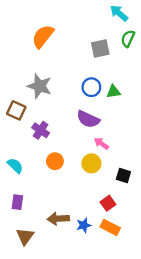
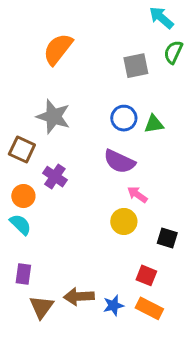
orange circle: (55, 161) -> (23, 196), moved
red square: (108, 203) -> (146, 275), turned -32
brown triangle: (25, 236) -> (41, 307), moved

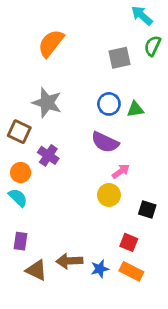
pink arrow: (137, 195) -> (121, 171), turned 108
brown triangle: (41, 307) -> (36, 270), turned -40

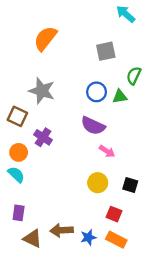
green semicircle: (152, 46) -> (134, 76), moved
pink arrow: (121, 171) -> (107, 151), turned 70
yellow circle: (109, 195) -> (98, 183), moved

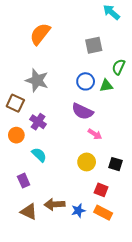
cyan semicircle: (16, 175) -> (39, 155), moved
purple rectangle: (19, 213) -> (24, 181), moved, turned -32

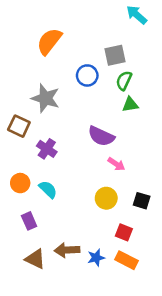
green semicircle: (119, 67) -> (124, 81), moved
blue circle: (86, 81) -> (87, 75), moved
orange circle: (16, 135) -> (20, 183), moved

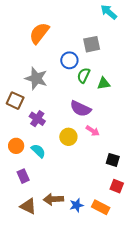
green semicircle: (124, 81) -> (84, 75), moved
yellow circle: (106, 198) -> (68, 137), moved
red square: (124, 232) -> (117, 186), moved

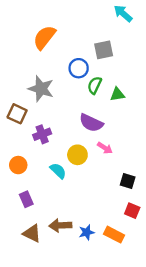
purple cross: (37, 119) -> (42, 134), turned 35
cyan semicircle: (38, 151) -> (58, 171), moved

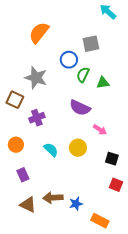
pink arrow: (105, 148) -> (100, 130), moved
yellow circle: (77, 155) -> (78, 148), moved
orange rectangle: (114, 235) -> (100, 221), moved

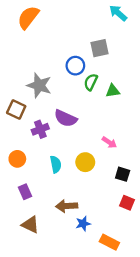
orange semicircle: (39, 33) -> (28, 17), moved
purple semicircle: (80, 108) -> (66, 118), moved
cyan semicircle: (51, 150) -> (56, 164), turned 35
brown arrow: (53, 198) -> (67, 206), moved

